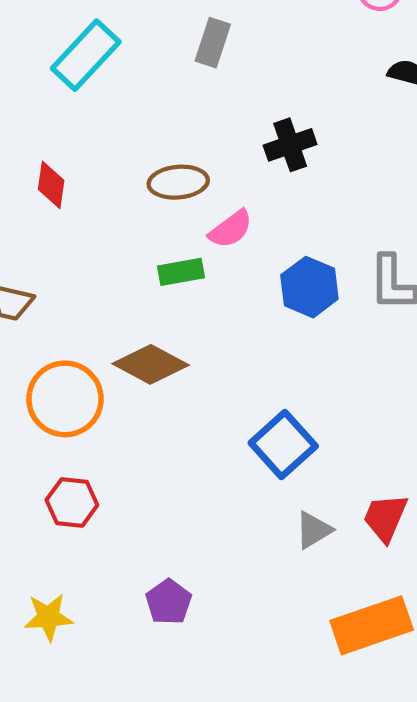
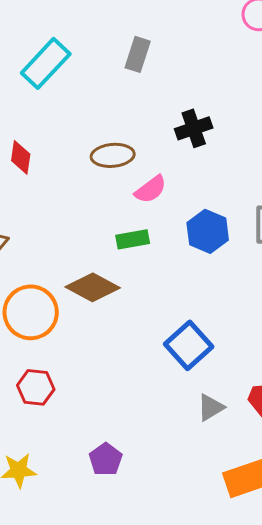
green rectangle: (181, 272) -> (133, 239), moved

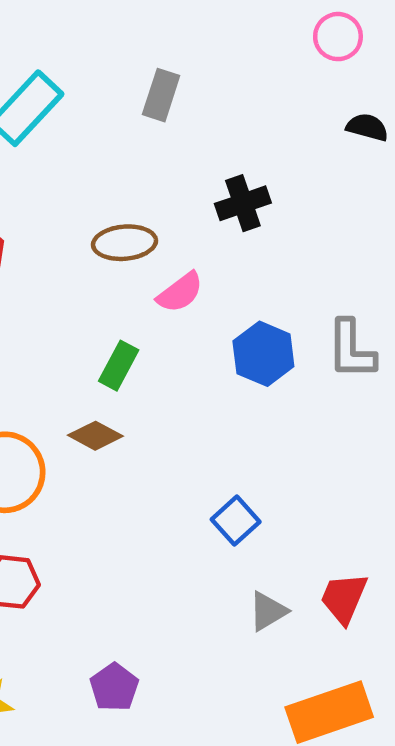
green rectangle: (133, 239) -> (119, 366), moved, turned -52
brown diamond: (93, 287) -> (95, 436), size x0.7
blue square: (189, 345) -> (236, 521), size x0.7

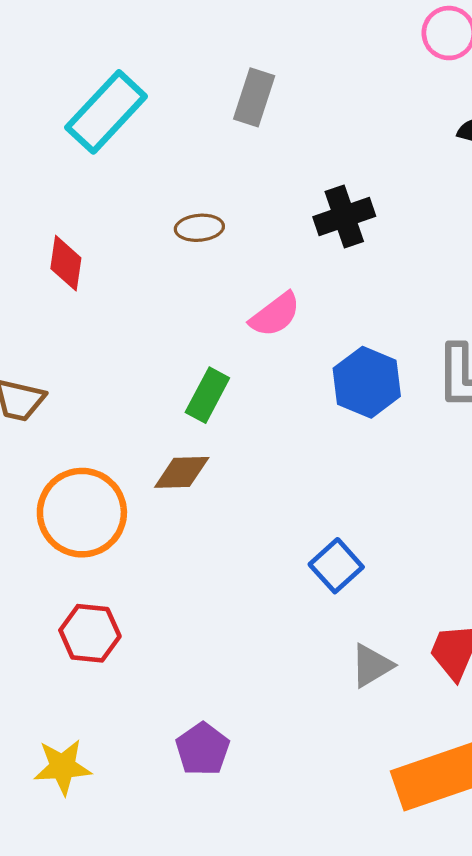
brown ellipse: (125, 243) -> (199, 228), moved, size x0.7
brown diamond: (95, 436) -> (182, 472), turned -30

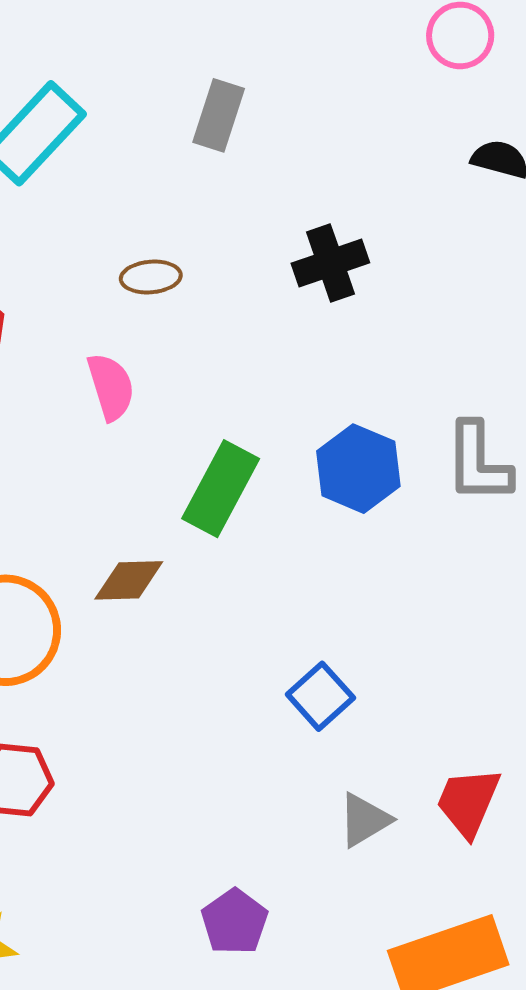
pink semicircle: (275, 315) -> (111, 387), moved, turned -70
green rectangle: (207, 395) -> (221, 489), moved, size x1.4
purple pentagon: (203, 749) -> (235, 922), moved

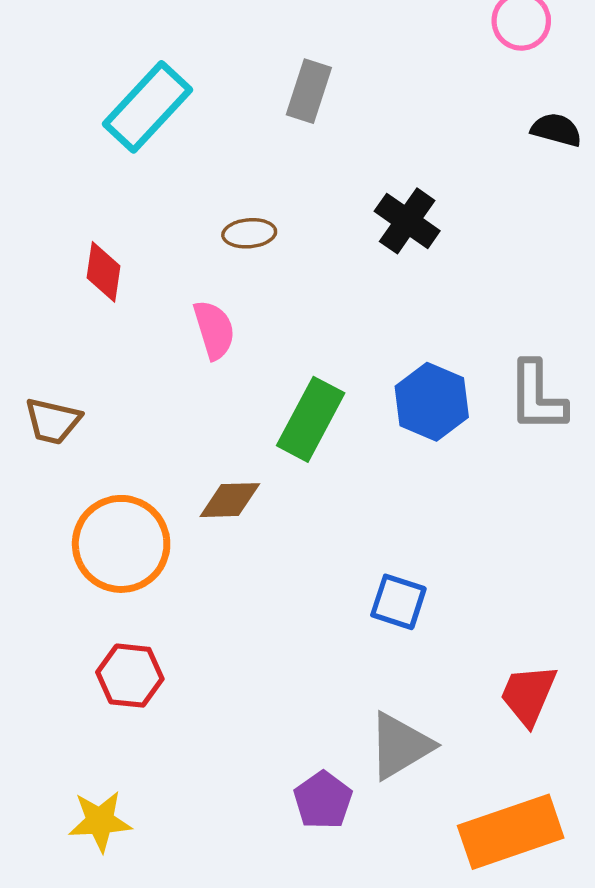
black cross: (330, 263) -> (407, 221), turned -36
blue square: (320, 696) -> (398, 602), turned -30
gray triangle: (364, 820) -> (400, 746), moved, size x1.4

